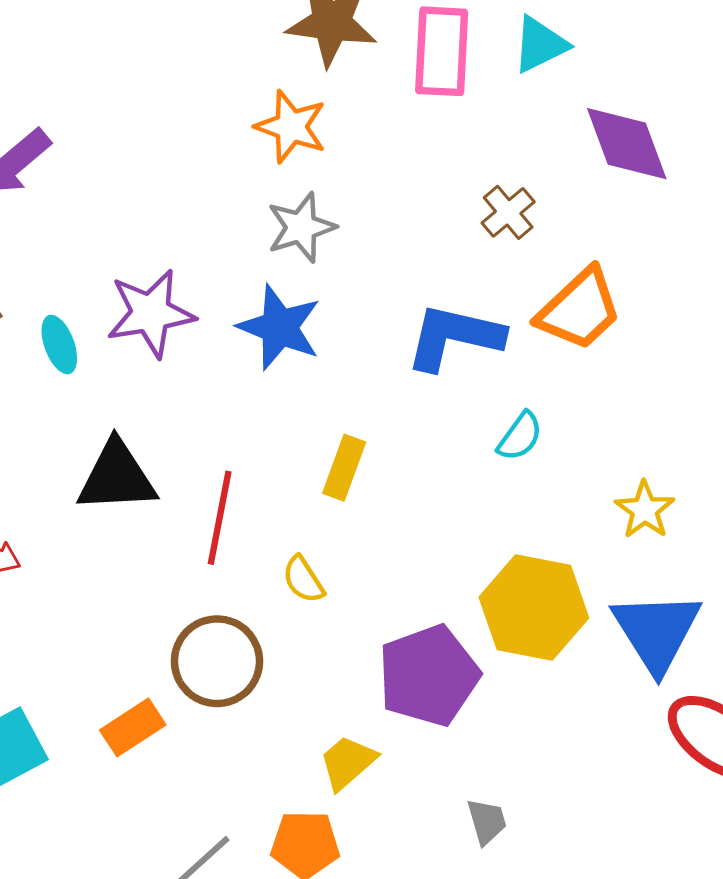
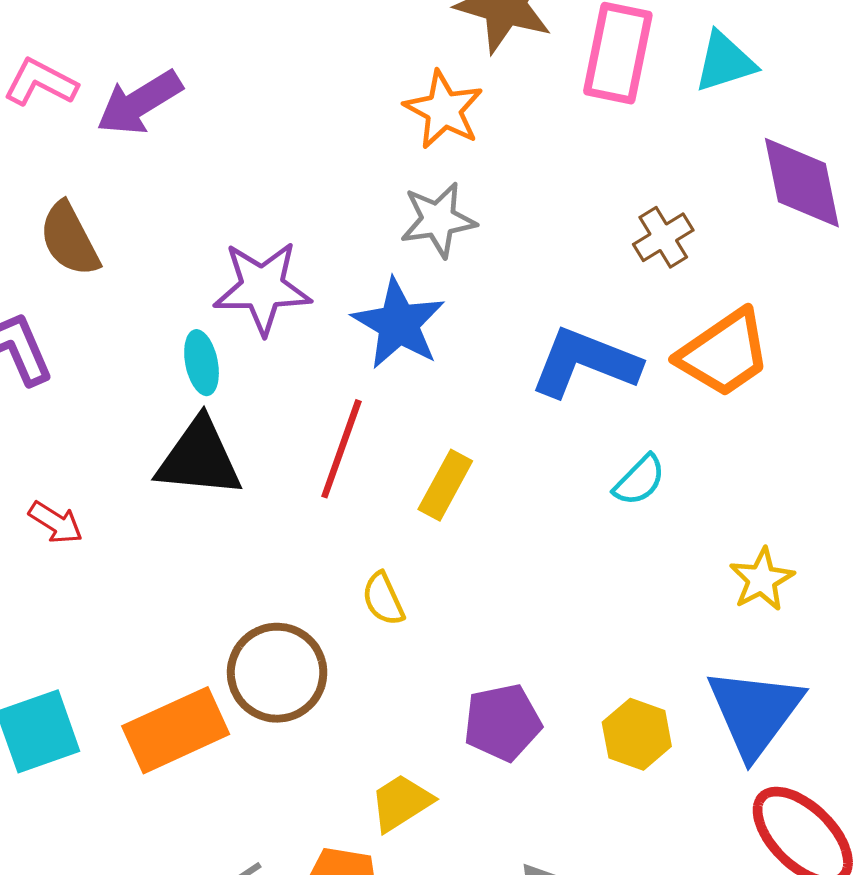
cyan ellipse: (59, 345) -> (202, 363), moved
red line: (220, 518) -> (341, 449), moved
yellow hexagon: (534, 607) -> (637, 734), moved, size x0.6
purple pentagon: (429, 676) -> (502, 722), size x0.7
orange rectangle: (133, 727) -> (176, 730), size x1.5

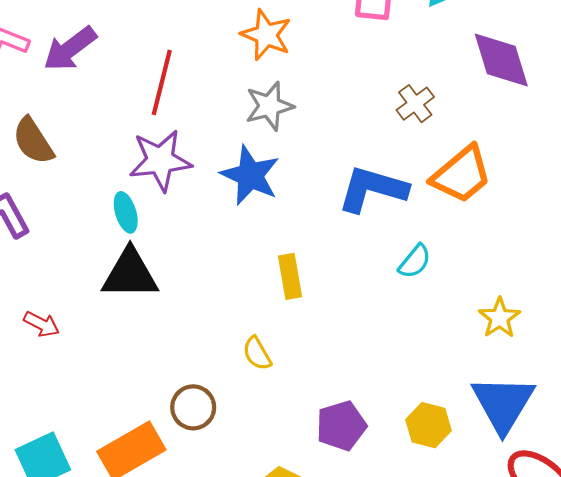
red line: (341, 449) -> (162, 82), moved
yellow rectangle: (445, 485) -> (290, 276), turned -33
brown circle: (277, 673) -> (193, 407), size x0.7

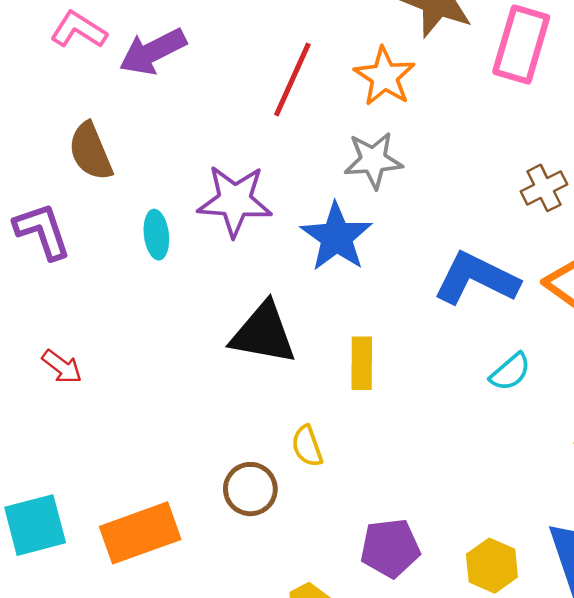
red line: (162, 82) -> (292, 80), moved
cyan ellipse: (126, 212) -> (156, 235), moved
black triangle: (130, 274) -> (263, 333), moved
brown circle: (193, 407) -> (250, 489), moved

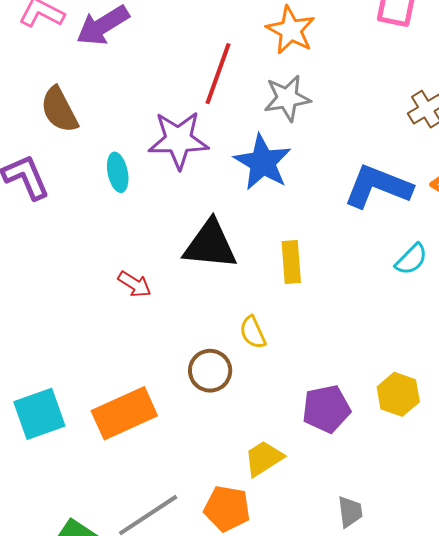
red line: (292, 80) -> (218, 74), moved
red arrow: (62, 367) -> (134, 284), moved
yellow hexagon: (492, 566) -> (398, 394), moved

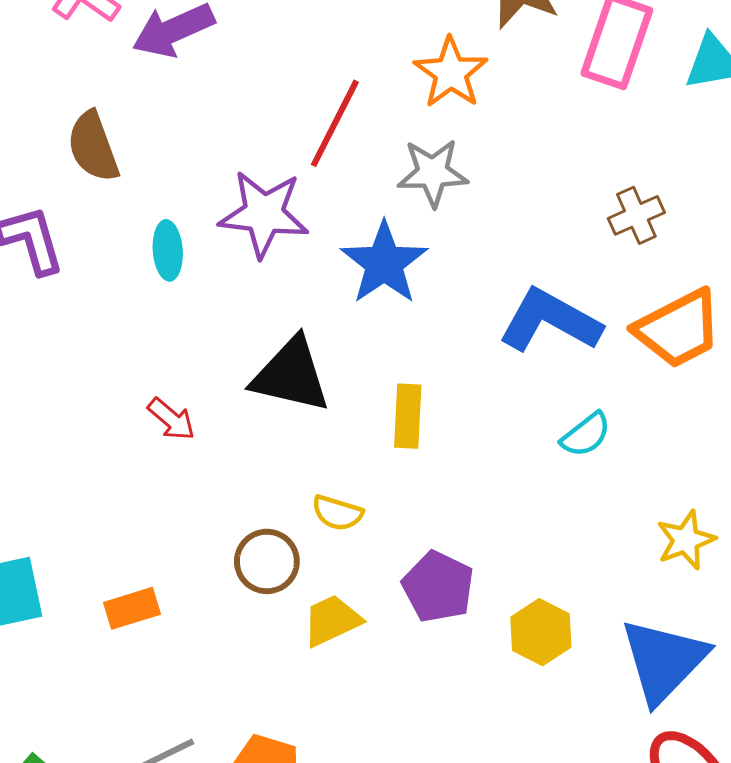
yellow semicircle: (253, 332) -> (337, 513), turned -56
purple pentagon: (326, 409) -> (438, 587), moved, turned 30
orange rectangle: (124, 413) -> (132, 608), size x0.6
yellow trapezoid: (264, 458) -> (332, 620), moved

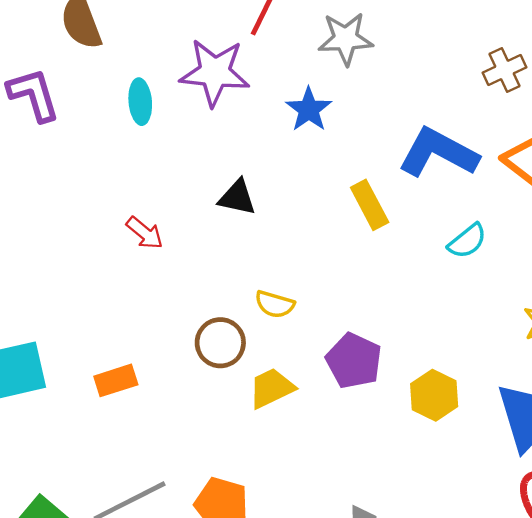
blue star: (384, 263) -> (309, 109), size x0.7
black triangle: (291, 375) -> (237, 197), size x0.6
yellow rectangle: (408, 416) -> (370, 205), moved, turned -30

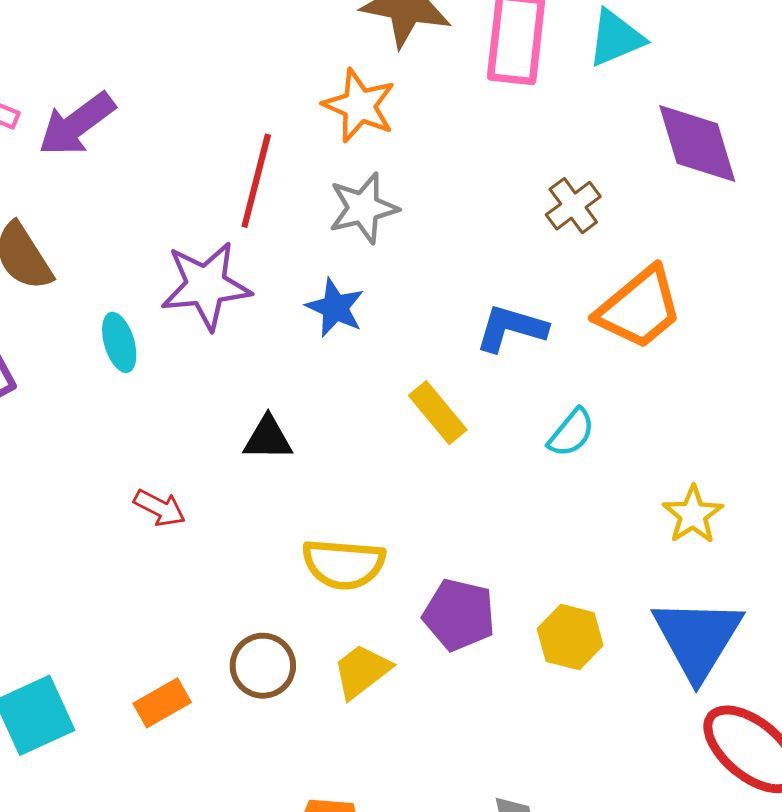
blue L-shape: (438, 153) -> (511, 328), size x0.7
yellow semicircle: (275, 304) -> (344, 564), size x1.6
brown circle: (220, 343) -> (263, 666), moved

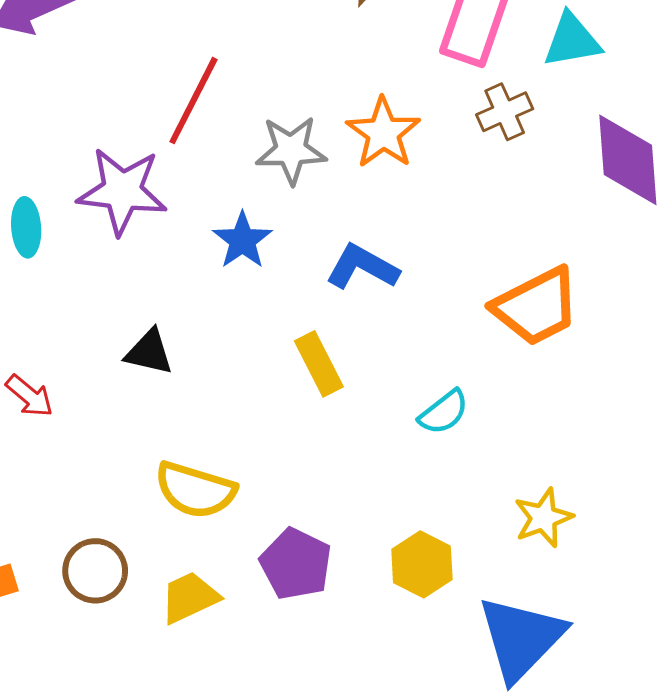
orange star: (359, 106) -> (383, 133), moved
brown cross: (573, 206) -> (505, 112), moved
blue L-shape: (511, 328) -> (362, 267), moved
yellow hexagon: (570, 637) -> (422, 564), moved

